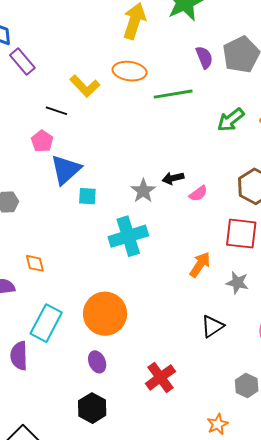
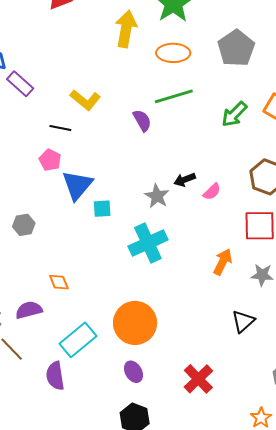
purple semicircle: (204, 57) -> (142, 120), moved
orange ellipse: (130, 71) -> (173, 53), moved
cyan rectangle: (46, 323) -> (78, 340), turned 30

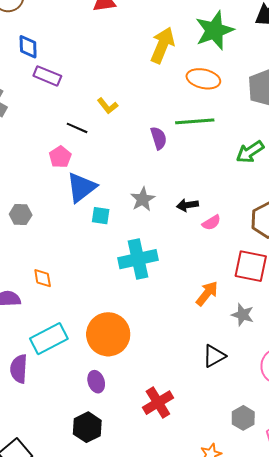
purple rectangle: (20, 84) -> (47, 76), turned -32
yellow L-shape: (85, 100) -> (108, 106), size x0.7
gray star: (157, 196) -> (143, 199), moved

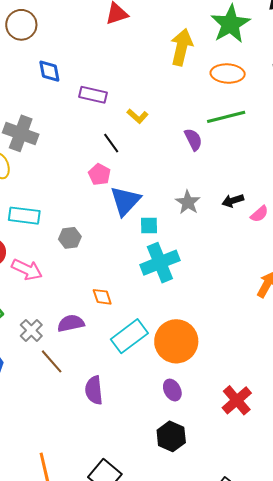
purple rectangle: (47, 76) -> (93, 95), moved
black line: (77, 128) -> (111, 143), turned 40
cyan cross: (138, 259) -> (160, 263), moved
cyan rectangle: (49, 339) -> (129, 336), moved

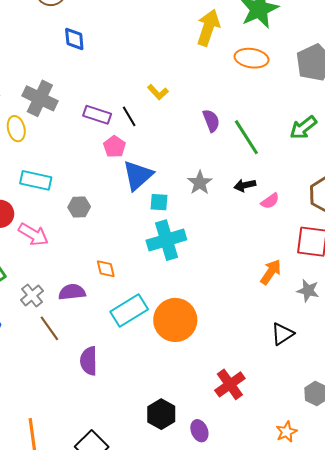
purple rectangle: (93, 95) -> (97, 115), moved
green line: (226, 117) -> (246, 137), moved, turned 66
purple ellipse: (172, 390) -> (199, 431), moved

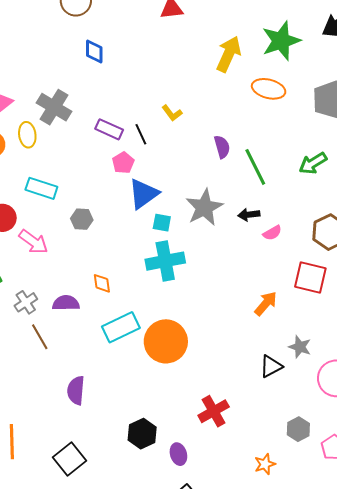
gray star: (200, 183) -> (204, 207), size x1.5
gray star: (308, 291) -> (300, 347), moved
purple semicircle: (89, 361) -> (76, 390), moved

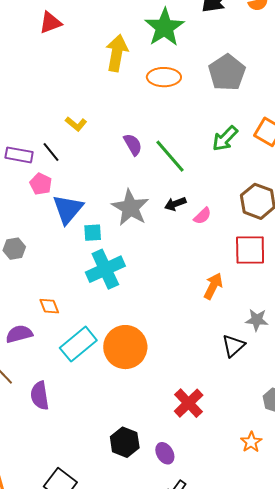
purple semicircle: (76, 390) -> (40, 396), moved

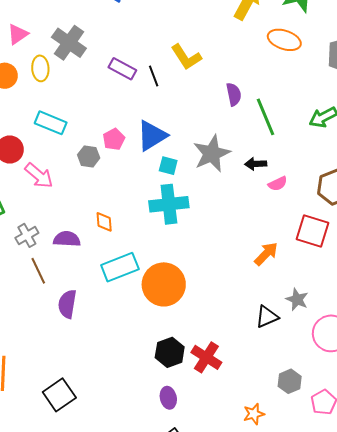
yellow L-shape: (76, 124) -> (186, 57), size x1.5
pink pentagon: (41, 184) -> (114, 139), moved
red cross: (189, 403) -> (206, 357), turned -32
black hexagon: (125, 442) -> (170, 352), moved

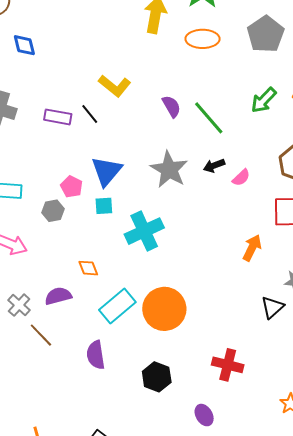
cyan square: (168, 166) -> (104, 206), moved
purple semicircle: (67, 304) -> (96, 355), moved
black hexagon: (170, 352) -> (157, 377), moved

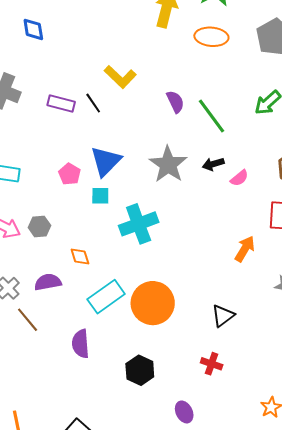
gray hexagon: (53, 211) -> (39, 227), moved
black triangle: (272, 307) -> (223, 316), moved
red cross: (228, 365) -> (212, 364), size x0.7

